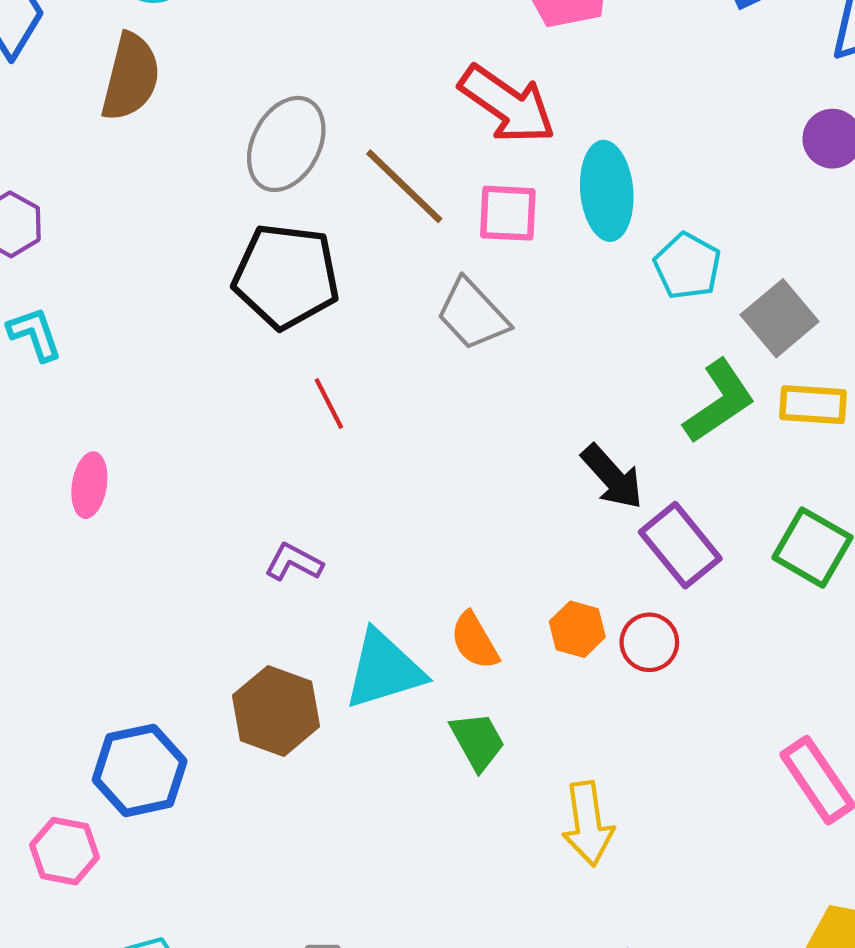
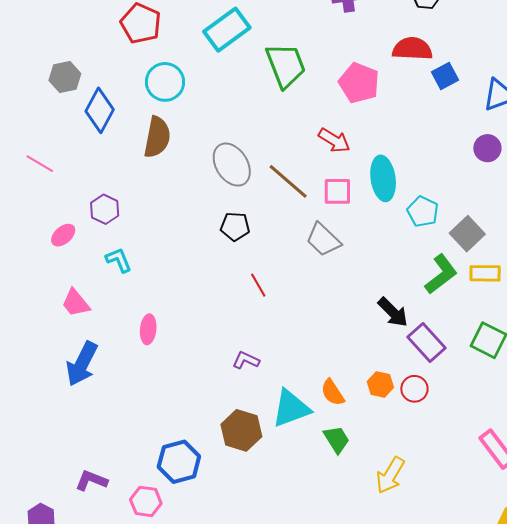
red arrow: (507, 104) -> (334, 140), size x0.7
gray ellipse: (286, 144) -> (232, 165), turned -57
black pentagon: (286, 276) -> (235, 226), size x0.6
yellow arrow: (588, 824) -> (390, 475), turned 42

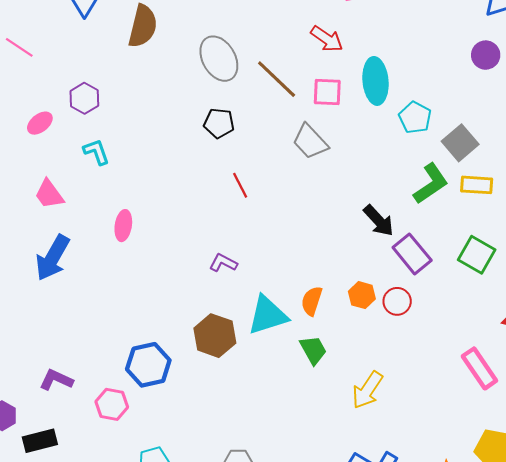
orange semicircle: (333, 392) -> (312, 301), turned 48

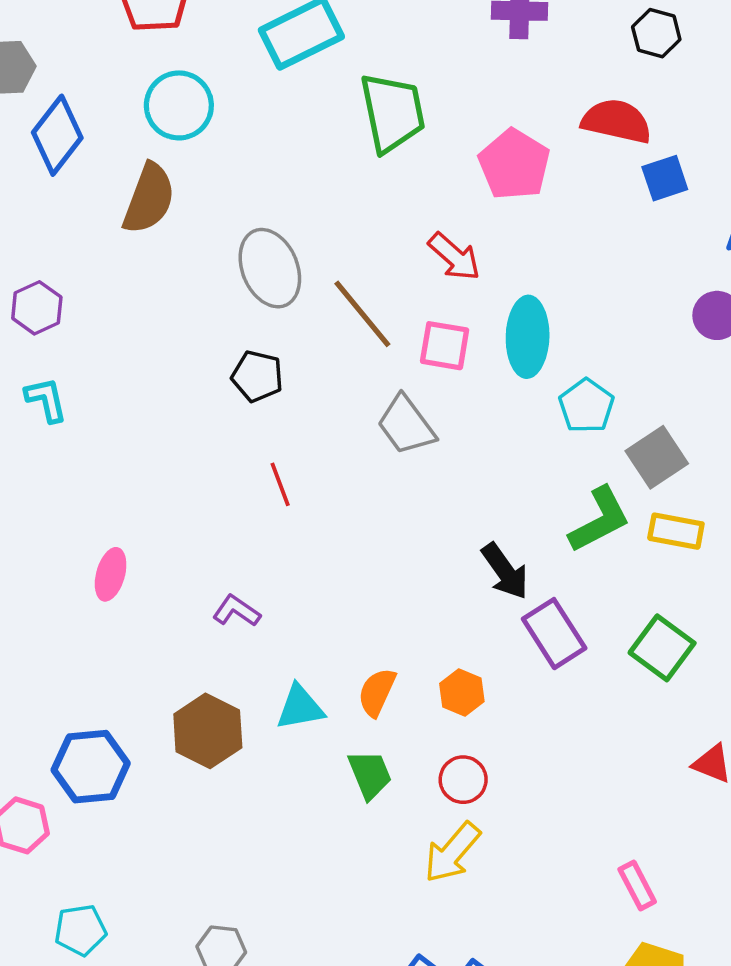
pink ellipse: (123, 226) -> (111, 574), moved
red circle: (397, 301) -> (463, 780), moved
cyan triangle: (268, 315) -> (300, 707), size x0.7
pink rectangle: (479, 368) -> (637, 885), moved, size x0.7

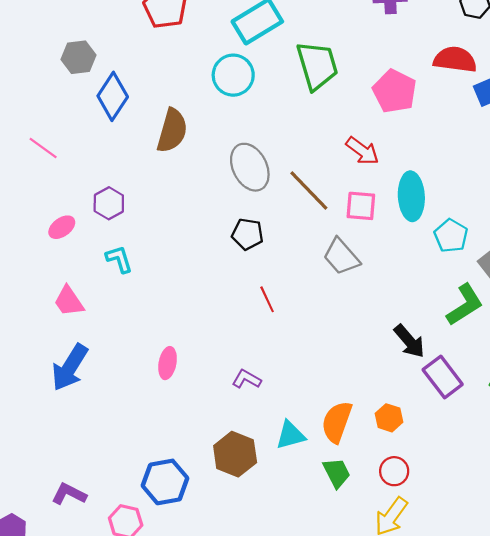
cyan circle: (179, 105) -> (233, 75), moved
orange semicircle: (377, 692) -> (337, 422), size x1.4

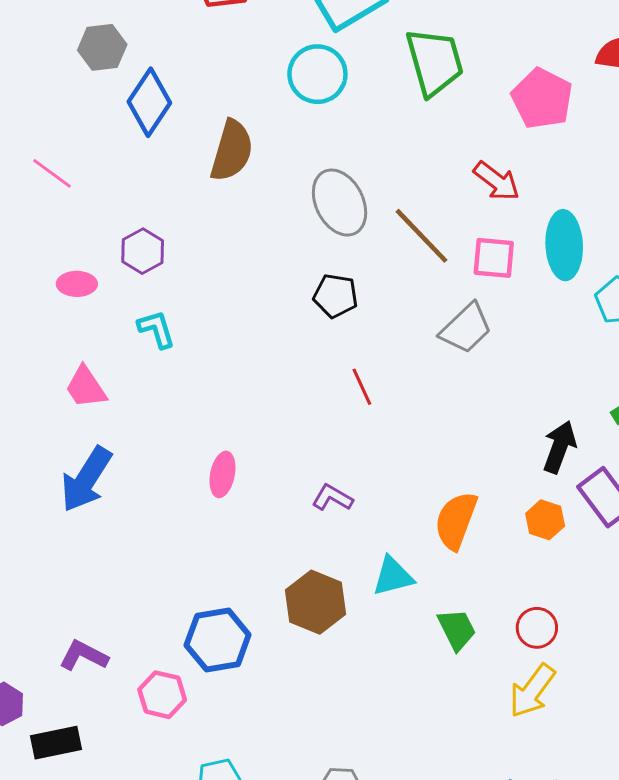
pink ellipse: (62, 227) -> (77, 284), turned 36
gray trapezoid: (341, 257) -> (466, 328), turned -93
black arrow: (409, 341) -> (560, 447), turned -120
orange hexagon: (389, 418) -> (545, 520), moved
orange semicircle: (337, 422) -> (456, 521), moved

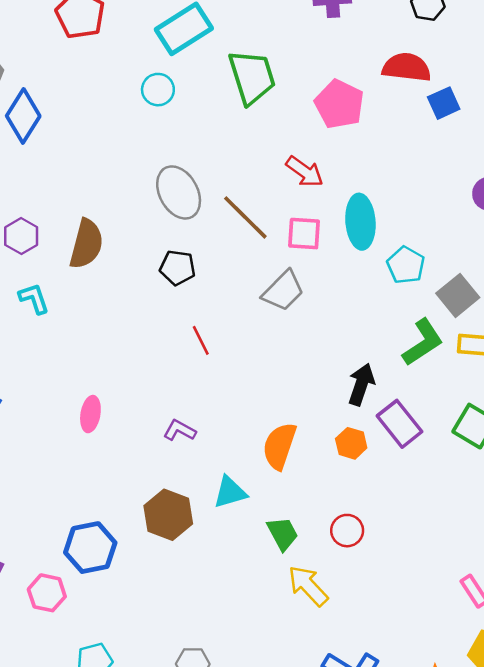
cyan circle: (317, 74) -> (158, 90), size x0.7
brown semicircle: (232, 151) -> (86, 244), moved
yellow arrow: (532, 691) -> (308, 586), moved, turned 102

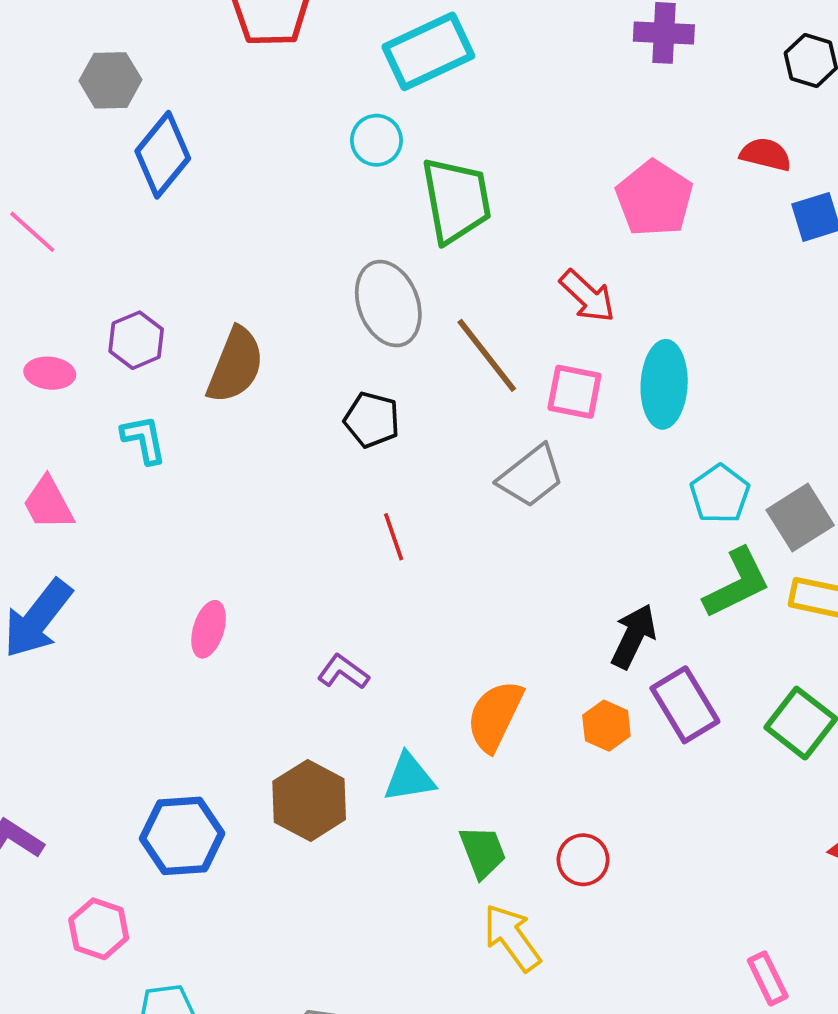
red semicircle: (407, 67) -> (766, 154), size x0.7
green trapezoid: (252, 77) -> (456, 200), moved
cyan pentagon: (406, 265) -> (720, 494), moved
pink hexagon: (47, 593) -> (99, 929), moved

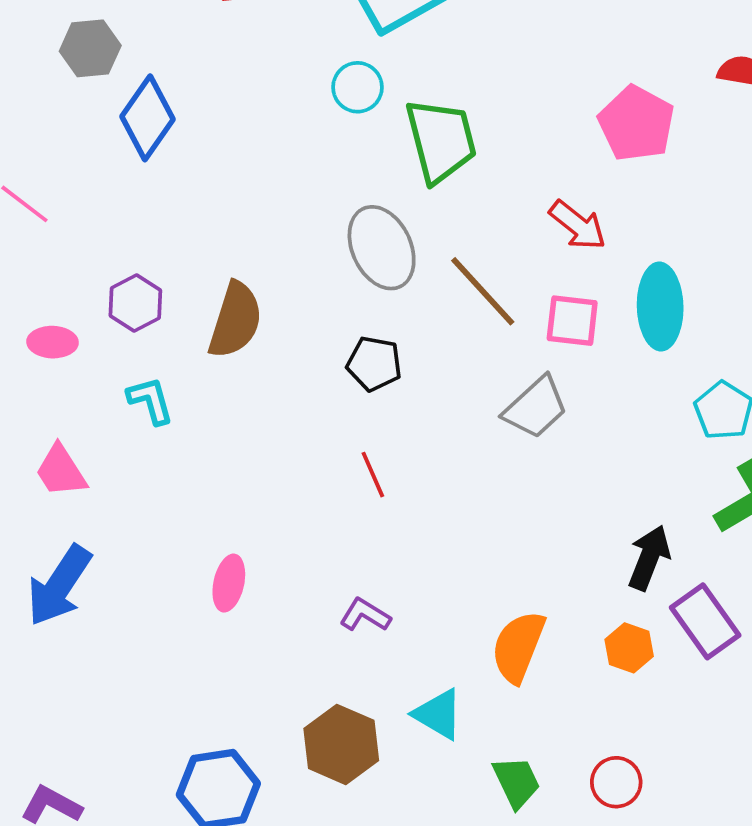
red line: (394, 537) -> (373, 475), moved
cyan triangle: (409, 778) -> (438, 714), turned 44

